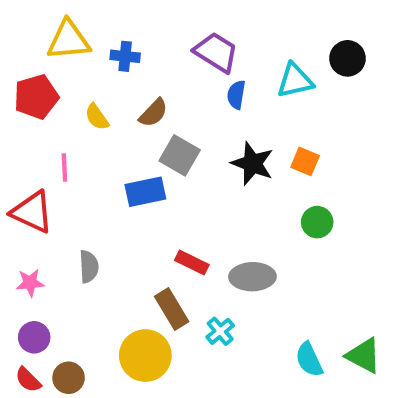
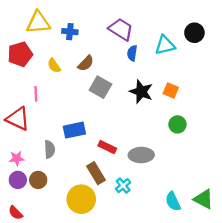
blue rectangle: (145, 192) -> (74, 130), moved
purple circle: (34, 337) -> (18, 180), moved
brown circle: (69, 378) -> (38, 180), moved

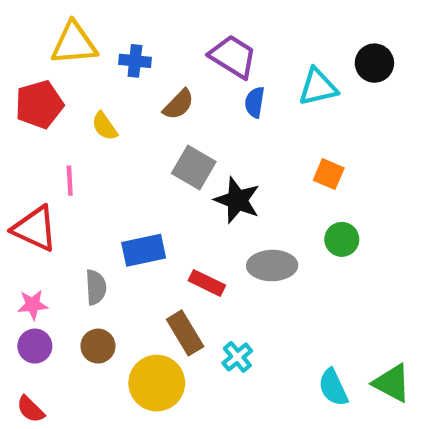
brown semicircle: (86, 63) -> (179, 104), moved
black star: (141, 92) -> (237, 200), moved
gray ellipse: (141, 155) -> (272, 266), moved
brown circle: (38, 180) -> (98, 346), moved

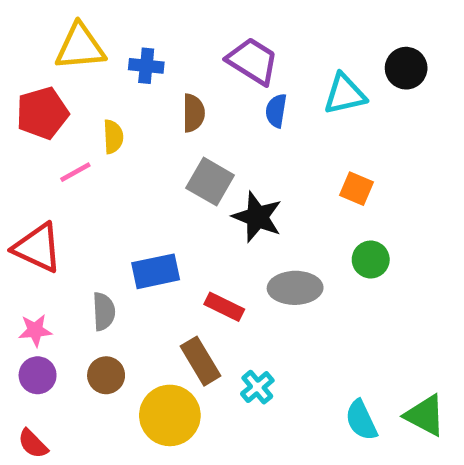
brown semicircle: (179, 104) -> (193, 113), turned -44
yellow semicircle: (105, 126) -> (113, 137), turned -148
pink line: (70, 181) -> (75, 172), moved, turned 64

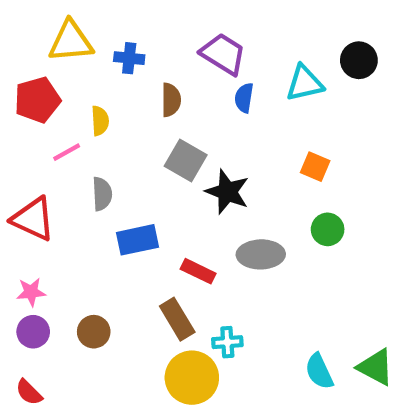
gray semicircle: (104, 311) -> (102, 194), moved
cyan cross: (257, 387) -> (227, 342), turned 36
yellow circle: (170, 415) -> (192, 378), moved

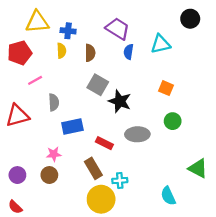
black circle: (359, 60) -> (190, 19), moved
yellow semicircle: (100, 121) -> (61, 51), moved
red triangle: (33, 219) -> (17, 116), turned -40
pink star: (31, 292) -> (54, 154), moved
green triangle: (376, 367) -> (198, 168), moved

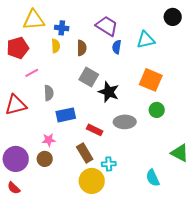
orange square: (166, 88) -> (151, 80), size x1.6
purple circle: (17, 175) -> (16, 159), size x1.6

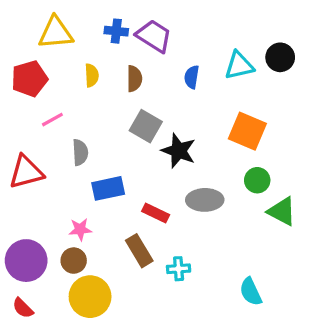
black circle: (173, 17) -> (280, 57), moved
purple trapezoid: (107, 26) -> (154, 36), moved
blue cross: (62, 28) -> (116, 31), moved
green triangle: (180, 153) -> (282, 211), moved
yellow circle: (92, 181) -> (90, 297), moved

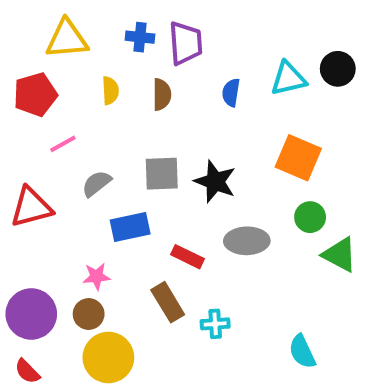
purple trapezoid: (154, 36) -> (185, 43), turned 54
gray square: (146, 126) -> (162, 174), moved, turned -32
gray semicircle: (80, 152) -> (97, 183), turned -125

